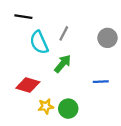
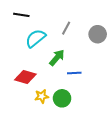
gray line: (64, 33) -> (66, 28), moved
cyan semicircle: (39, 42) -> (36, 38), turned 75
blue line: (101, 82) -> (74, 73), moved

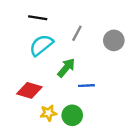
black line: (21, 15) -> (38, 18), moved

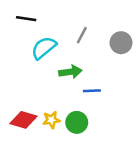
black line: (38, 18) -> (26, 19), moved
green arrow: (66, 68) -> (70, 72), turned 42
red diamond: (29, 90) -> (24, 120), moved

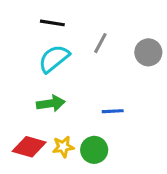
black line: (26, 19) -> (52, 23), moved
green arrow: (70, 72) -> (51, 103), moved

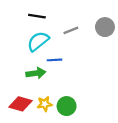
gray line: (100, 43) -> (71, 30), turned 40
gray circle: (148, 52) -> (105, 27), moved
blue line: (113, 111) -> (54, 60), moved

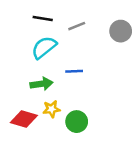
gray line: (71, 30) -> (77, 26), moved
blue line: (54, 60) -> (74, 71), moved
yellow star: (45, 104) -> (52, 109), moved

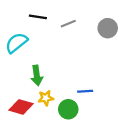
cyan semicircle: (44, 47) -> (16, 43), moved
blue line: (74, 71) -> (85, 91), moved
green arrow: (41, 84) -> (37, 75), turned 90

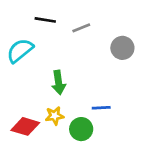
gray circle: (108, 28) -> (122, 48), moved
green arrow: (37, 75) -> (59, 82), moved

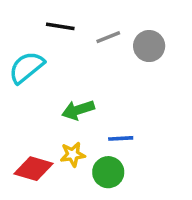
gray circle: (122, 48) -> (149, 46), moved
green arrow: (59, 82) -> (78, 110), turned 80
blue line: (101, 108) -> (121, 138), moved

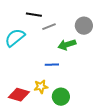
gray line: (108, 37) -> (49, 27), moved
green arrow: (78, 110) -> (67, 45), moved
blue line: (121, 138) -> (52, 65), moved

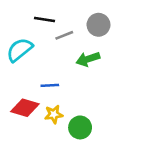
gray circle: (84, 26) -> (99, 25), moved
blue line: (52, 65) -> (50, 85), moved
red diamond: (19, 95) -> (25, 108), moved

